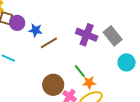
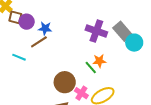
brown line: (49, 43) -> (39, 42), moved
cyan circle: (127, 62) -> (134, 43), moved
orange star: (89, 83) -> (99, 61), moved

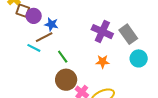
cyan circle: (134, 43) -> (139, 58), moved
cyan line: (19, 57) -> (34, 48), moved
green line: (91, 67) -> (63, 57), moved

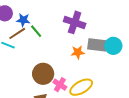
gray rectangle: (128, 34) -> (97, 45), moved, turned -42
green line: (63, 57) -> (36, 31), moved

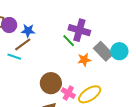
green line: (36, 31) -> (69, 41), moved
gray rectangle: (97, 45) -> (103, 51), turned 42

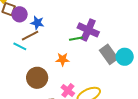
green line: (69, 41) -> (76, 39), turned -64
orange star: (84, 60) -> (63, 59), moved
brown circle: (51, 83) -> (37, 78), moved

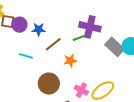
brown line: (30, 36) -> (53, 44), moved

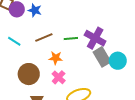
purple cross: (90, 27) -> (95, 38), moved
blue star: (39, 29) -> (35, 10), moved
pink cross: (81, 90) -> (59, 77), moved

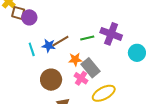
blue star: (35, 10) -> (49, 46), moved
cyan line: (14, 41) -> (32, 49), turned 48
gray rectangle: (102, 57) -> (91, 68), moved

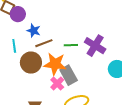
blue star: (49, 46) -> (34, 31), moved
orange star: (75, 59) -> (55, 64), size x1.6
brown circle: (51, 80) -> (31, 63), moved

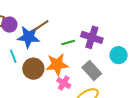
blue star: (34, 31) -> (29, 37), size x1.6
brown line: (44, 43) -> (41, 26), moved
gray rectangle: (69, 75) -> (92, 71), moved

